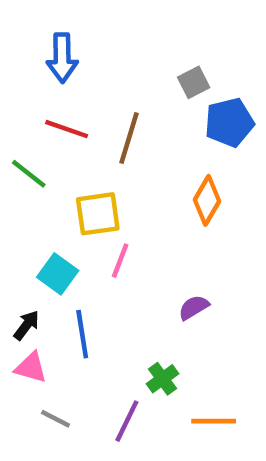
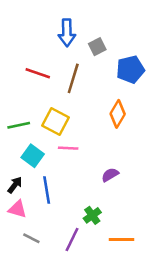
blue arrow: (62, 58) -> (67, 33), moved
gray square: (194, 82) -> (97, 47), moved
green line: (29, 174) -> (19, 125), moved, turned -50
yellow square: (98, 214) -> (55, 121), turned 36
pink line: (120, 261) -> (68, 148), turned 72

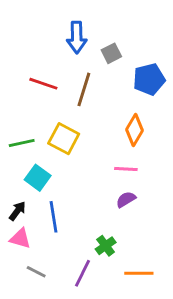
pink line: (68, 148) -> (126, 169), moved

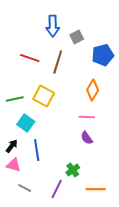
purple semicircle: (126, 199) -> (87, 138), turned -96

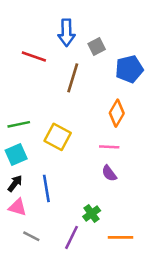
red line: (30, 58) -> (34, 57), moved
yellow square: (44, 96) -> (58, 137), moved
cyan square: (26, 123) -> (16, 154), moved, turned 30

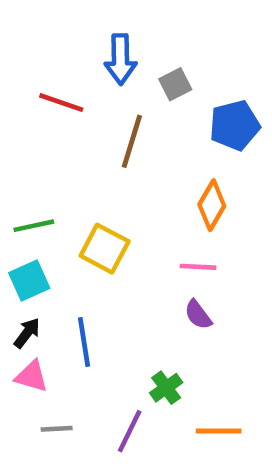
gray line: (31, 236) -> (57, 429), turned -30

